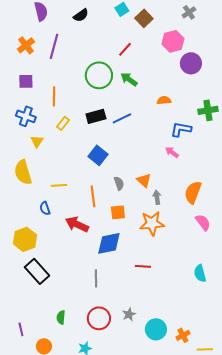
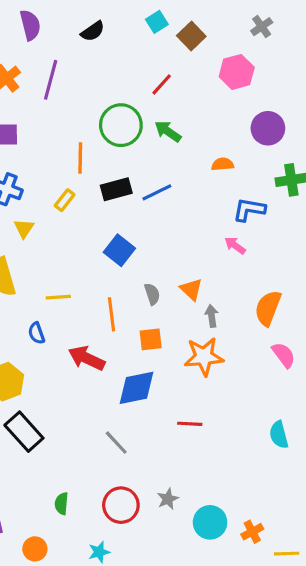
purple circle: (191, 63) -> (268, 128), moved
orange line: (54, 96) -> (80, 158), moved
gray line: (96, 278) -> (116, 443), turned -42

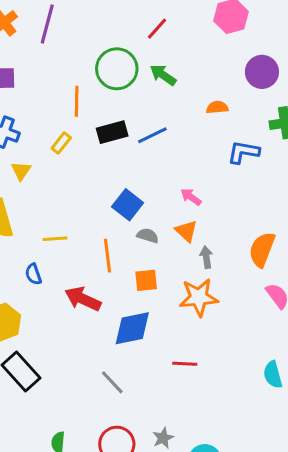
pink arrow: (235, 246) -> (191, 197), moved
blue square: (119, 250) -> (128, 205), moved
gray semicircle: (152, 294) -> (148, 236), turned -55

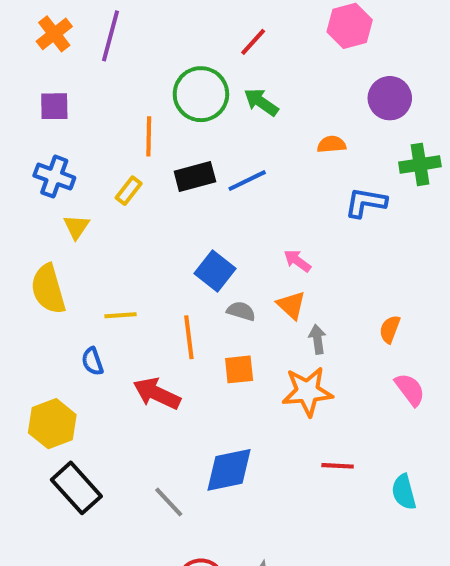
orange semicircle: (262, 249) -> (390, 329), size x0.6
blue diamond: (132, 328) -> (229, 470), moved
red line: (185, 364) -> (338, 466), moved
gray line: (112, 382) -> (169, 502), moved

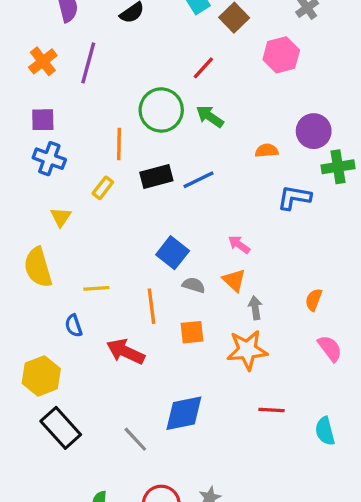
purple circle: (390, 98) -> (314, 131), moved
blue cross: (54, 177) -> (49, 159), moved

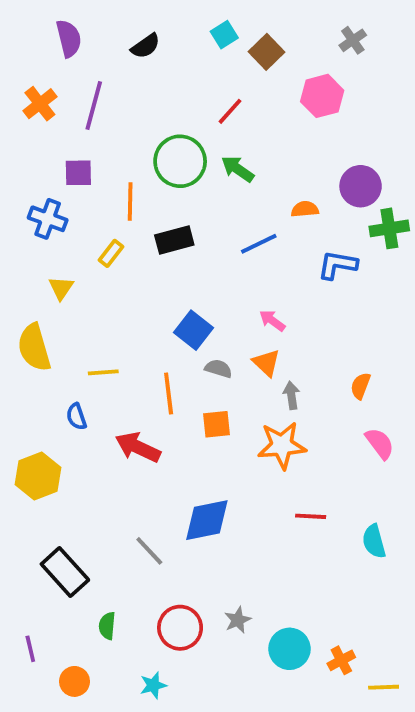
purple square: (43, 120) -> (78, 173), moved
blue line: (199, 180) -> (259, 244), moved
black rectangle: (61, 428) -> (65, 572), moved

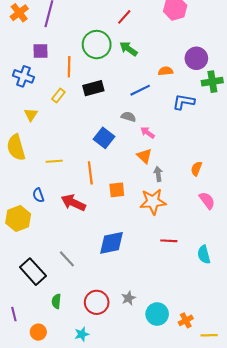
gray semicircle: (218, 369) -> (128, 117), moved
blue semicircle: (76, 417) -> (38, 195), moved
gray line: (149, 551) -> (67, 259), moved

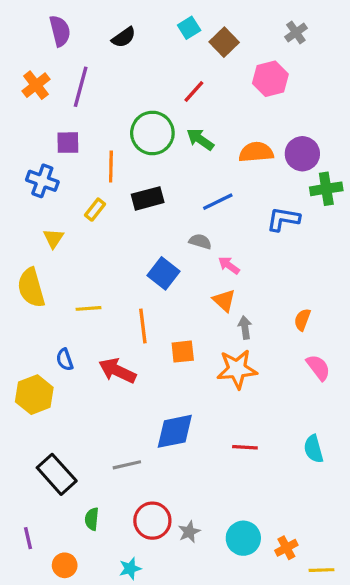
orange semicircle: (166, 71) -> (256, 152), moved, size x1.5
red line: (169, 241) -> (245, 447), moved
gray line: (67, 259) -> (127, 465), moved, turned -60
gray star: (128, 298) -> (189, 532), moved

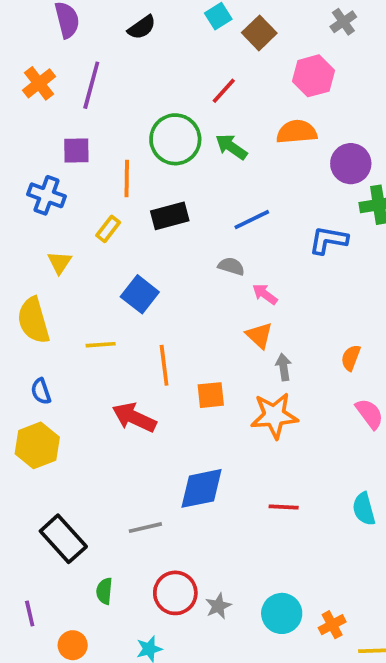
orange semicircle: (256, 152) -> (297, 132), moved
blue square: (164, 273) -> (140, 294), moved
blue semicircle: (65, 360) -> (41, 391), moved

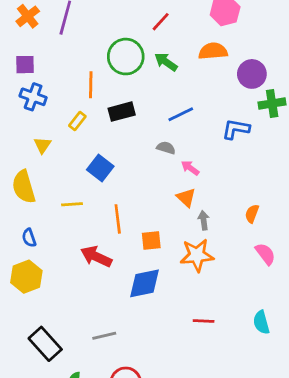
purple square: (76, 151) -> (25, 65), moved
blue diamond: (201, 488) -> (145, 283), moved

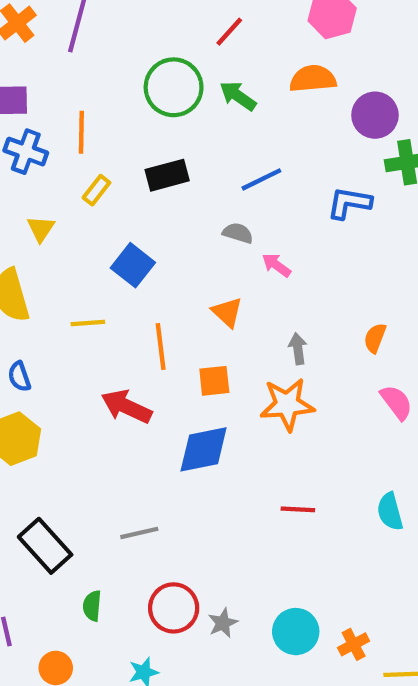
orange line: (91, 85) -> (81, 132), moved
orange triangle: (186, 197) -> (227, 312), moved

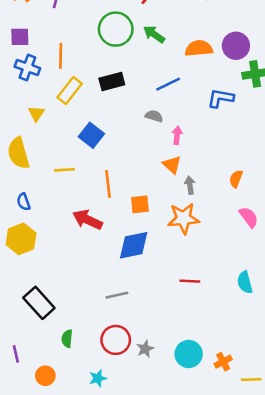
orange semicircle: (313, 79) -> (199, 48), moved
yellow rectangle: (96, 190) -> (70, 91), size x1.5
pink arrow: (276, 265) -> (177, 135), turned 60
orange triangle: (227, 312) -> (172, 165), moved
gray line: (139, 533) -> (117, 295), moved

